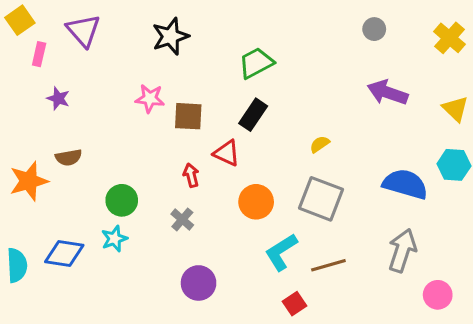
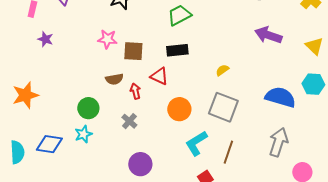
black rectangle: (253, 115) -> (177, 50), turned 50
brown semicircle: (69, 157) -> (114, 79), moved
brown line: (328, 265) -> (228, 152), turned -55

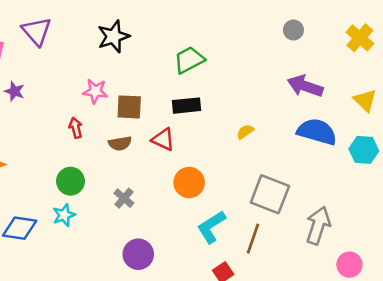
brown semicircle: (114, 79) -> (120, 143), moved
red arrow: (135, 91) -> (76, 128), moved
blue semicircle: (280, 97) -> (317, 132), moved
gray square: (223, 107) -> (270, 194), moved

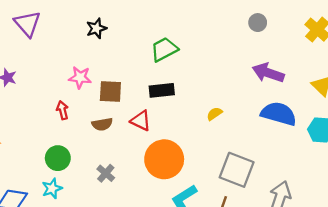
black star: (114, 36) -> (96, 28), size x0.7
orange circle: (189, 183) -> (164, 159), size x1.4

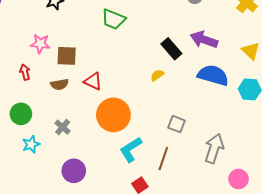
green trapezoid: (164, 49) -> (113, 19), turned -130
black rectangle: (162, 90) -> (171, 49), moved, turned 55
gray square: (237, 170) -> (176, 124), size x0.6
cyan star: (52, 188) -> (31, 144), moved

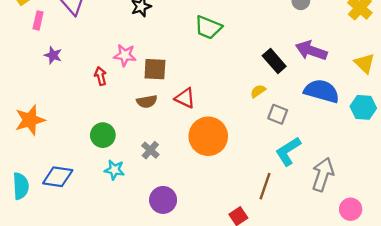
red arrow: (25, 72) -> (101, 76), moved
gray square: (176, 124) -> (278, 114), moved
cyan star: (31, 144) -> (114, 170), turned 30
cyan L-shape: (131, 149) -> (288, 151), moved

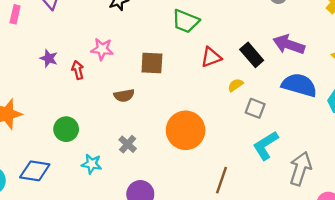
purple star: (53, 55) -> (49, 58), moved
brown square: (155, 69) -> (152, 63), moved
red triangle: (185, 98) -> (211, 57), moved, turned -45
green circle: (103, 135) -> (66, 129), moved
brown line: (265, 186) -> (222, 180), moved

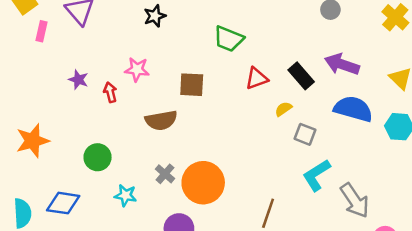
brown semicircle: (124, 95) -> (161, 120), size x1.4
orange circle: (186, 130) -> (203, 183), moved
gray arrow: (300, 169) -> (355, 201), turned 128

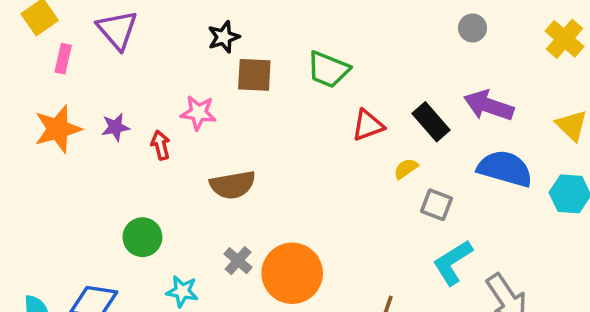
purple star: (78, 80) -> (115, 127), turned -30
brown square: (192, 85) -> (254, 75), moved
orange star: (33, 141) -> (58, 129), moved

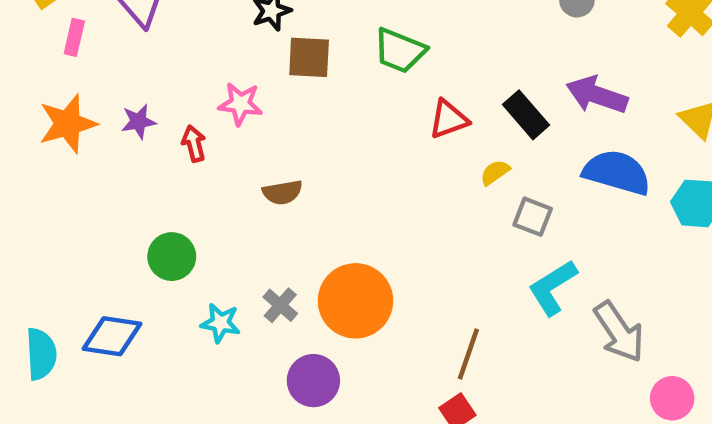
brown semicircle: (233, 185) -> (282, 192), size x0.7
gray cross: (238, 261) -> (280, 305), moved

